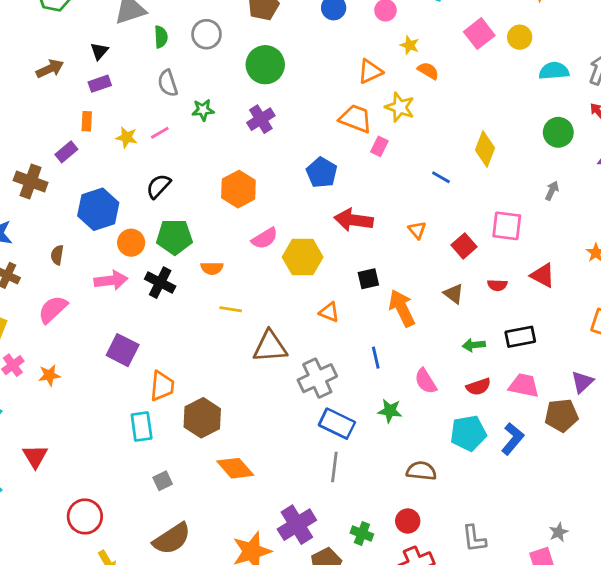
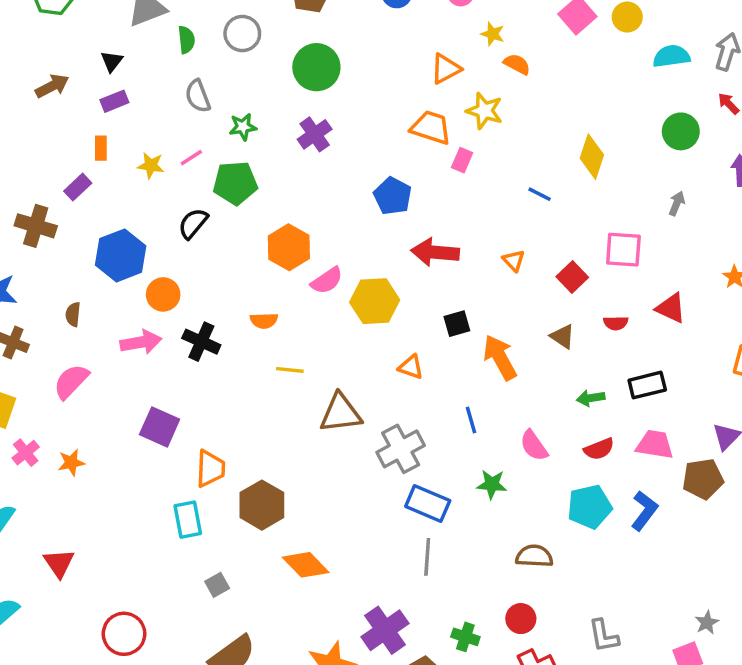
orange hexagon: (238, 189) -> (289, 247), moved
green pentagon: (174, 237) -> (235, 183), moved

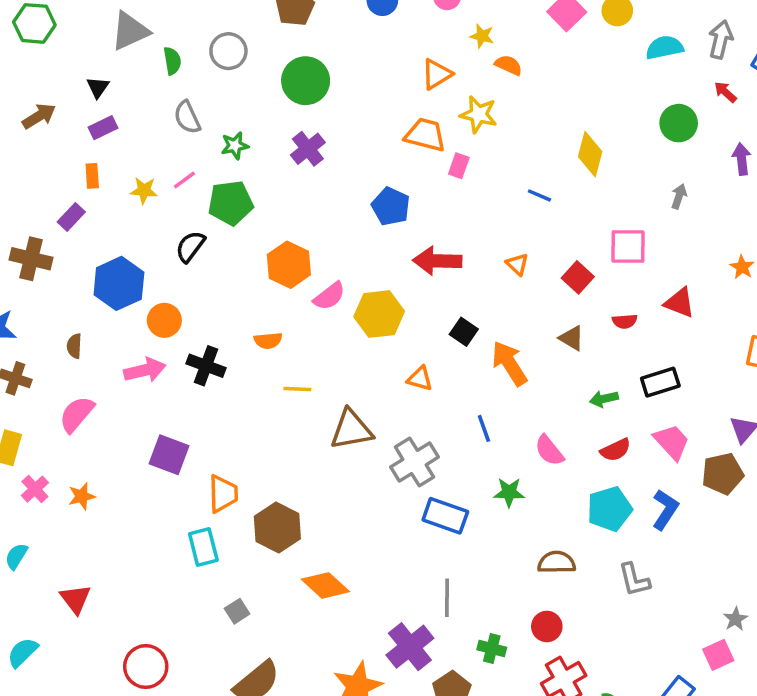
black square: (457, 324) -> (464, 332), turned -36
pink trapezoid: (655, 444) -> (672, 442), turned 42
gray line: (427, 557) -> (447, 598), moved
gray L-shape: (604, 636) -> (634, 580), moved

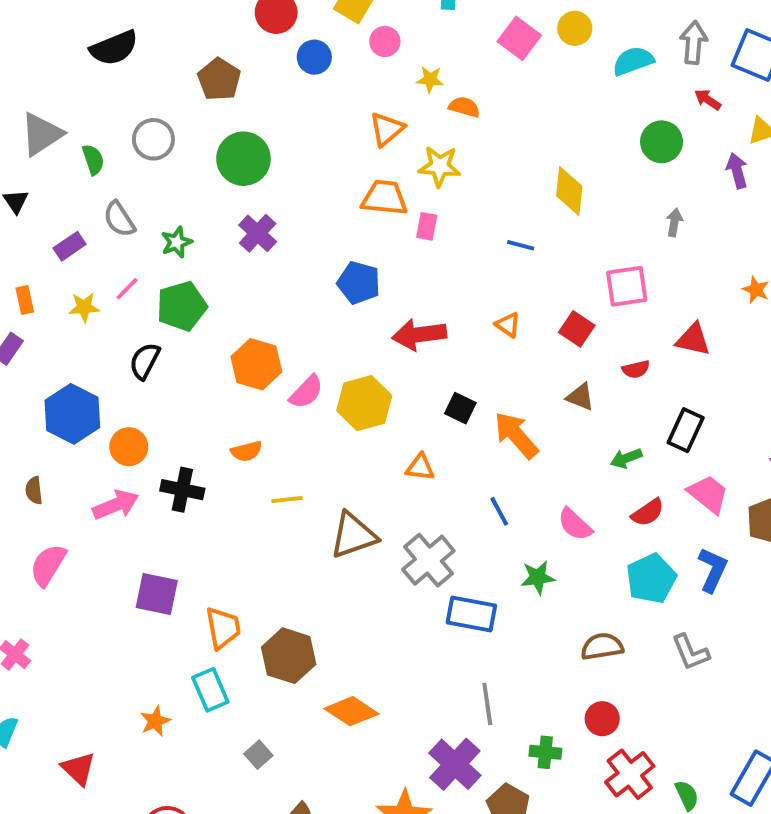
purple rectangle: (103, 128) -> (70, 246), moved
black rectangle: (660, 382) -> (686, 430), turned -39
orange star: (82, 496) -> (155, 721), moved

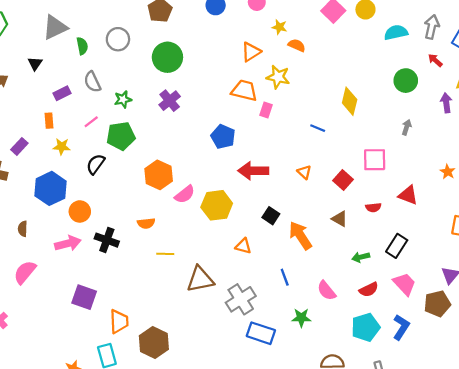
orange rectangle: (25, 300) -> (49, 121), moved
yellow star: (84, 307) -> (62, 147), moved

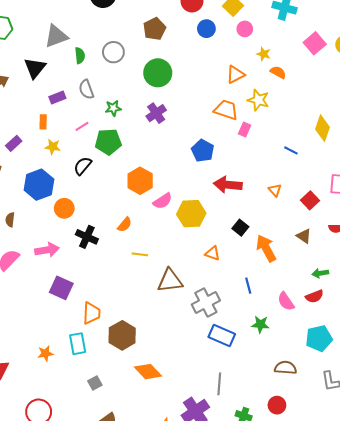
black triangle: (35, 64) -> (35, 68), size x1.6
orange semicircle: (146, 223) -> (125, 225), turned -49
pink arrow: (68, 243) -> (47, 250), moved
red semicircle: (369, 290) -> (314, 296), moved

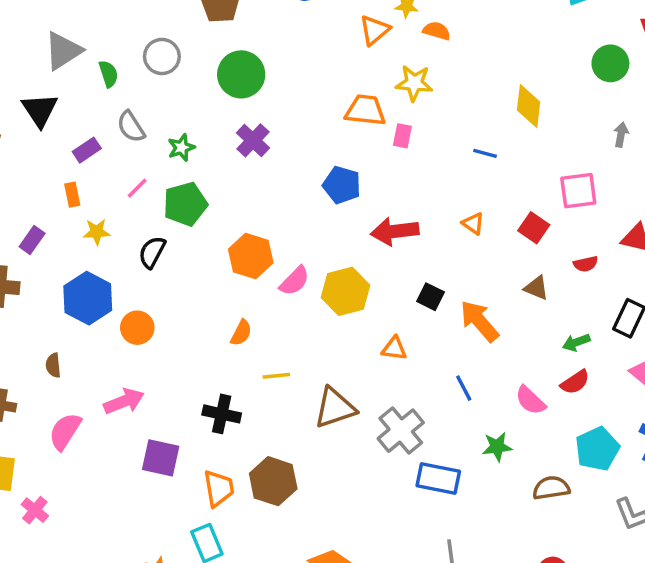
orange triangle: (235, 75) -> (375, 30), moved
black cross: (87, 237) -> (222, 414), moved
brown hexagon: (122, 335) -> (273, 481), moved
brown semicircle: (285, 368) -> (551, 488), moved

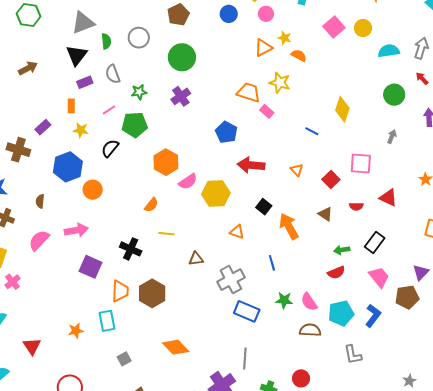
black triangle: (40, 110) -> (77, 55), moved
pink rectangle: (402, 136) -> (267, 111), turned -72
pink semicircle: (530, 400) -> (309, 302), moved
brown triangle: (335, 408) -> (196, 259), size x0.6

